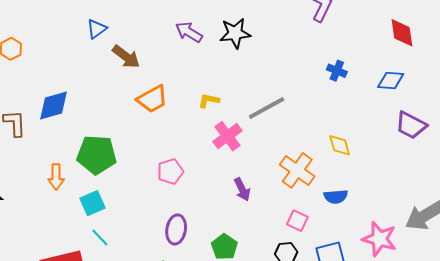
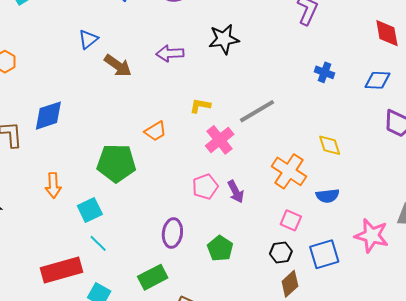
purple arrow: (189, 32) -> (170, 53), moved, turned -32
orange trapezoid: (152, 99) -> (155, 131), moved, size x0.7
green pentagon: (97, 155) -> (116, 163), moved
pink pentagon: (170, 172) -> (205, 187), moved

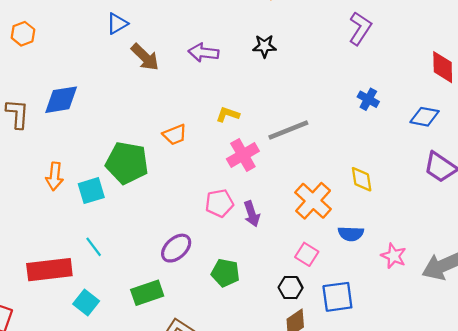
black star: (224, 39) -> (264, 46), size x0.7
cyan square: (90, 210) -> (91, 191), moved
purple ellipse: (172, 233) -> (176, 248), turned 32
pink star: (372, 236) -> (394, 256), moved, size x0.7
green pentagon: (220, 248) -> (225, 273), turned -30

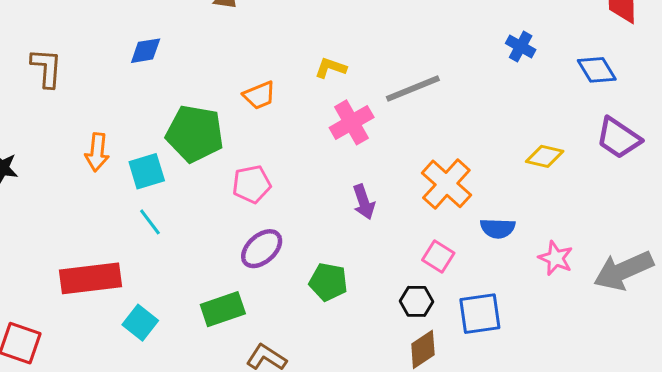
blue diamond: (61, 100) -> (146, 51), moved, size x0.7
blue diamond: (425, 117) -> (597, 70), turned 48
yellow diamond: (362, 179) -> (545, 156), moved, turned -68
pink pentagon: (219, 203) -> (252, 184), moved
cyan line: (94, 247) -> (150, 222), moved

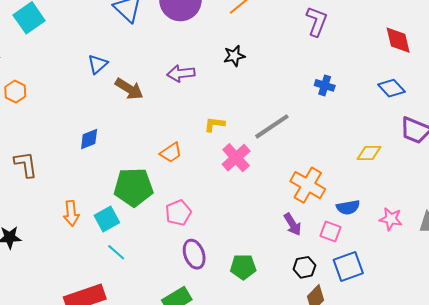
blue cross: (521, 47) -> (325, 85), moved
purple arrow: (364, 202) -> (293, 224), moved
purple ellipse: (262, 249) -> (194, 254), turned -56
pink square: (438, 256) -> (330, 232), moved

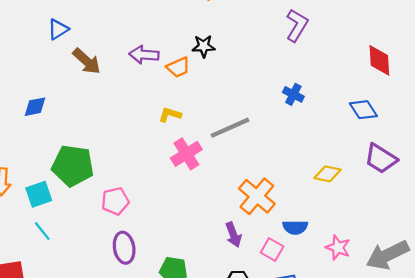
orange trapezoid: (171, 153) -> (178, 67), moved

